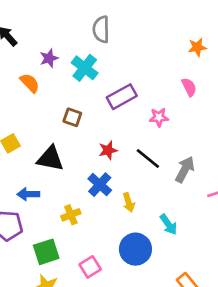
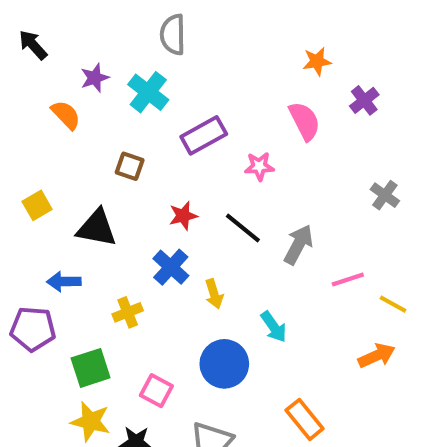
pink semicircle: (189, 87) -> (305, 121), size x1.4
pink square: (90, 267) -> (156, 391), turned -30

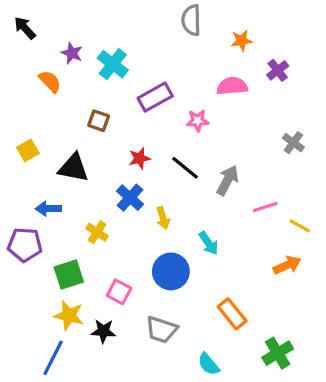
gray semicircle: (173, 35) -> (191, 20), moved
purple star: (95, 78) -> (72, 53), turned -30
pink semicircle: (305, 121) -> (232, 86), turned -68
yellow cross: (128, 312) -> (97, 232), turned -35

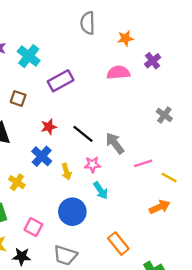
pink star: (198, 121) -> (92, 165), moved
gray arrow: (227, 180) -> (115, 143), turned -65

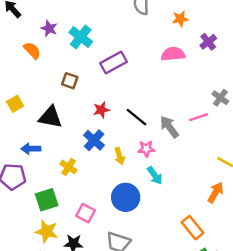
pink line: (143, 163) -> (198, 117), moved
orange arrow: (160, 207) -> (216, 192), turned -36
orange rectangle: (118, 244) -> (192, 228), moved

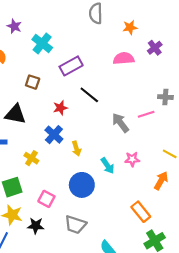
purple star: (49, 28) -> (14, 26), moved
gray cross: (220, 98) -> (165, 97), turned -32
black line: (137, 117) -> (89, 95), moved
pink star: (146, 149) -> (132, 159), moved

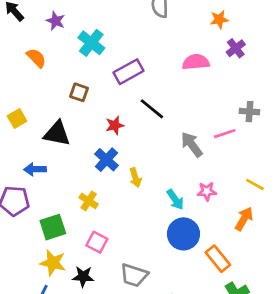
orange star: (130, 27) -> (219, 19), moved
yellow cross: (31, 158) -> (89, 201), moved
blue circle: (82, 185) -> (183, 234), moved

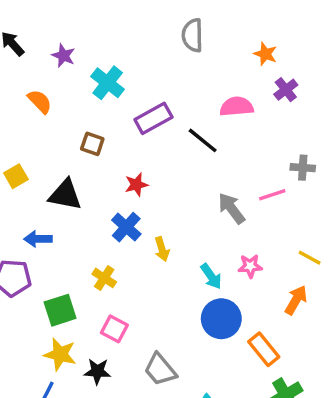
orange star: (219, 19) -> (265, 54), turned 30
black line: (152, 109) -> (203, 140), moved
gray trapezoid: (134, 275) -> (160, 370), turned 32

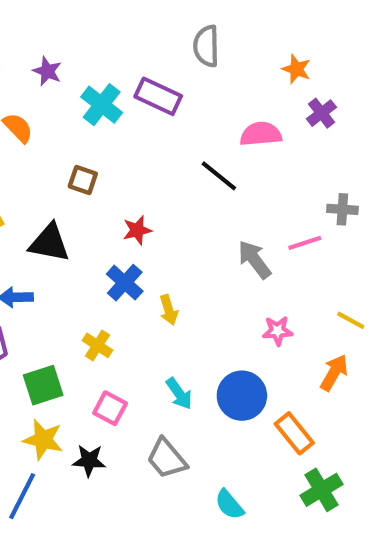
purple rectangle: (153, 118) -> (158, 96), moved, turned 54
cyan arrow: (211, 276) -> (179, 394), moved

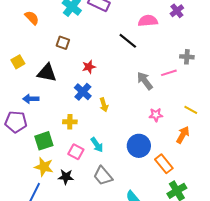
yellow cross: (97, 345) -> (70, 122), turned -32
cyan arrow: (179, 394) -> (97, 145), moved

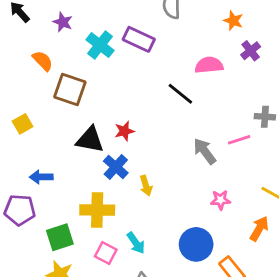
brown square: (63, 43) -> (70, 89), moved, size x1.6
black triangle: (47, 73) -> (90, 140), moved
yellow cross: (70, 122) -> (97, 210), size x1.6

